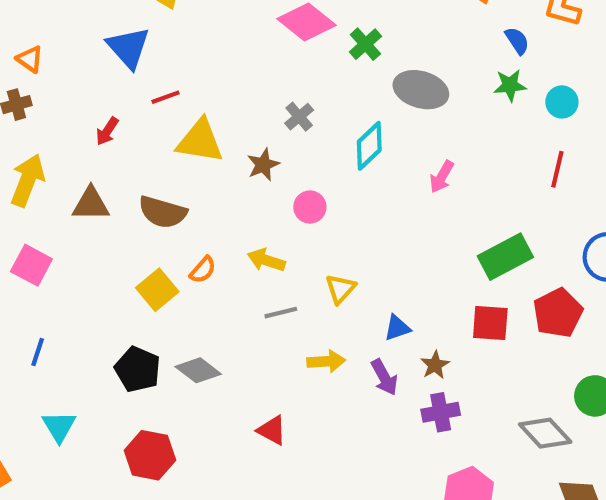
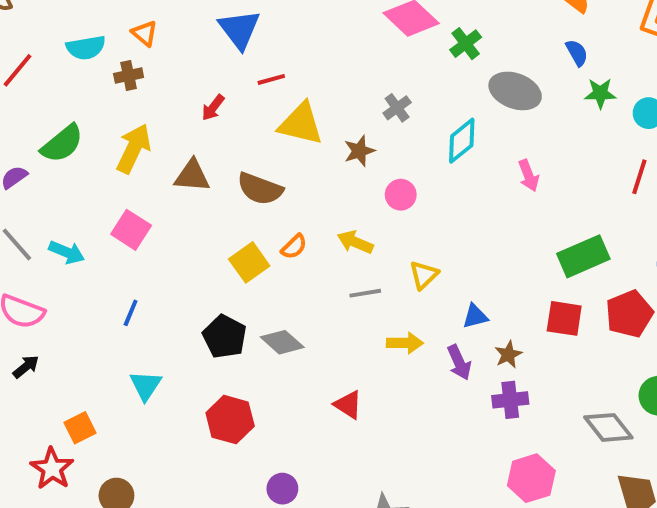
blue semicircle: (517, 41) -> (577, 53), moved
pink arrow: (442, 177) -> (529, 176), turned -56

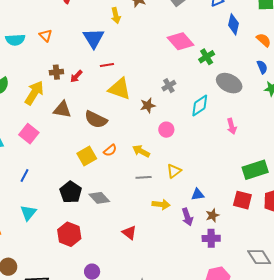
brown cross: (129, 76) -> (56, 72), moved

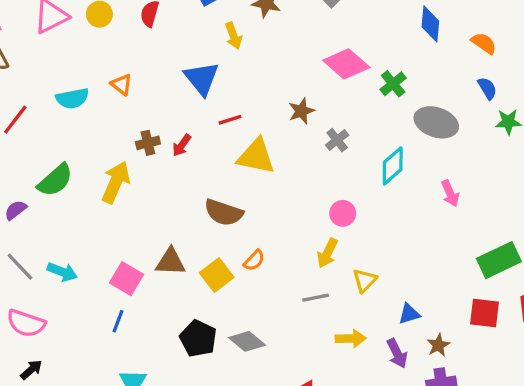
brown star: (148, 105) -> (301, 111), moved
brown triangle: (62, 110) -> (170, 262), moved
pink square: (29, 134) -> (126, 279), moved
yellow arrow: (141, 151) -> (327, 253), moved, turned -84

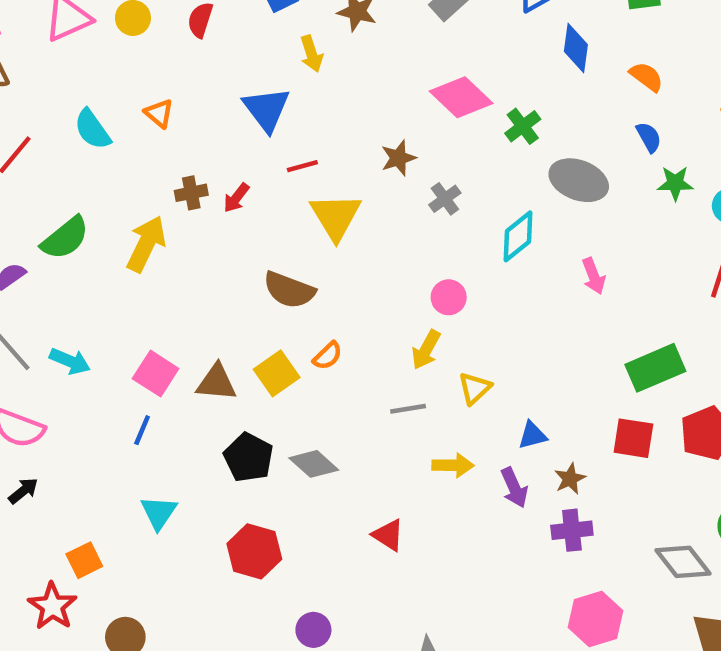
cyan semicircle: (72, 98) -> (92, 129), turned 64
yellow triangle: (256, 156) -> (336, 216), turned 45
brown triangle: (170, 262) -> (216, 382), moved

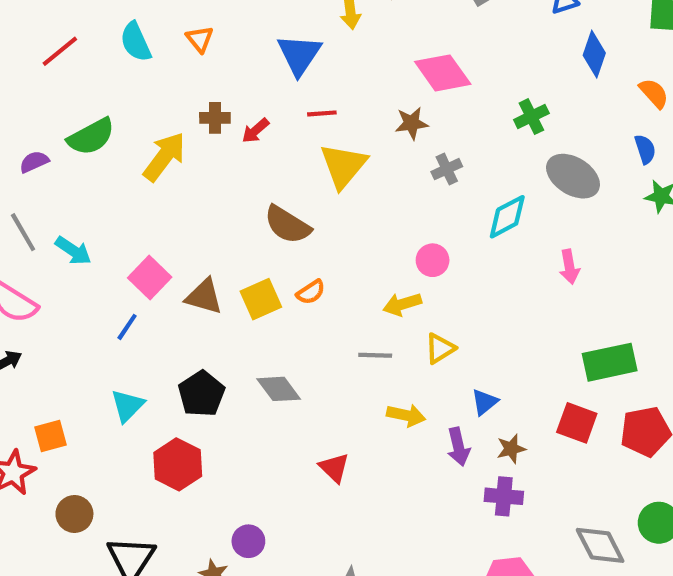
pink diamond: (461, 97) -> (443, 73), moved
yellow arrow: (426, 350) -> (402, 304), turned 33
blue triangle: (532, 435) -> (485, 402), turned -36
black pentagon: (249, 457) -> (201, 394), moved
red hexagon: (254, 551) -> (178, 464), moved

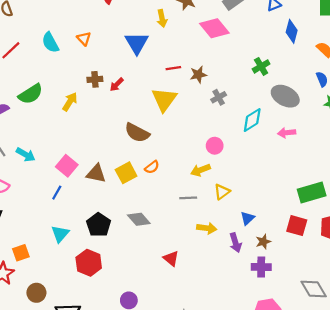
pink diamond: (443, 73) -> (214, 28), moved
red line: (322, 113) -> (173, 68), moved
yellow arrow: (164, 157) -> (70, 102), size x0.7
pink arrow: (569, 267) -> (287, 133), moved, turned 98

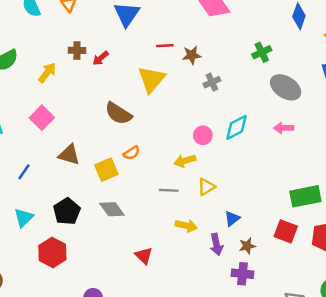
cyan diamond: (252, 120) -> (236, 127), moved
pink square: (67, 166) -> (42, 118), moved
yellow square: (126, 173) -> (106, 170), moved

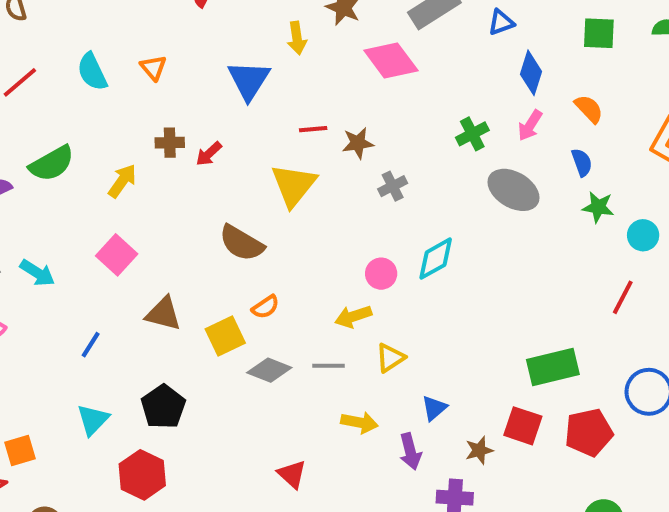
pink arrow: (284, 128) -> (530, 125), moved, turned -54
gray diamond: (112, 209) -> (269, 370), moved, turned -30
brown star: (247, 246) -> (479, 450), moved

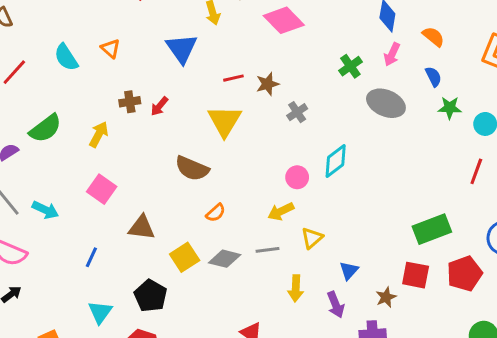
yellow square: (225, 336) -> (185, 257), moved
yellow arrow: (359, 422) -> (296, 288), turned 90

